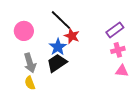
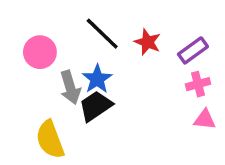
red star: (72, 36) -> (148, 42), moved
gray arrow: (30, 63) -> (70, 87), moved
yellow semicircle: (30, 83) -> (50, 140), size x1.6

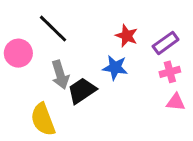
black line: (102, 34) -> (53, 29), moved
pink circle: (40, 52) -> (18, 53), moved
blue star: (97, 79) -> (115, 68), moved, turned -30

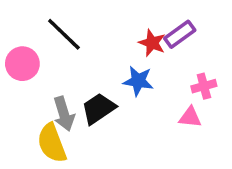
purple rectangle: (166, 43) -> (180, 34), moved
gray arrow: (60, 75) -> (64, 114), moved
pink triangle: (176, 102) -> (190, 117), moved

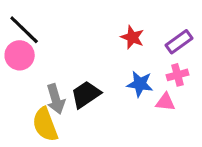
black line: (64, 34) -> (24, 30), moved
purple rectangle: (180, 34) -> (179, 42), moved
blue star: (138, 81) -> (140, 84), moved

